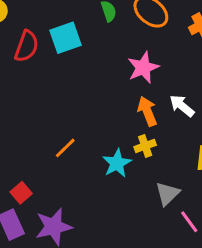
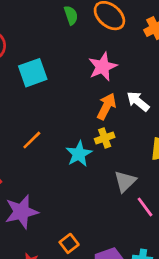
cyan square: (66, 38) -> (33, 73), moved
orange arrow: (147, 111) -> (106, 106), turned 48

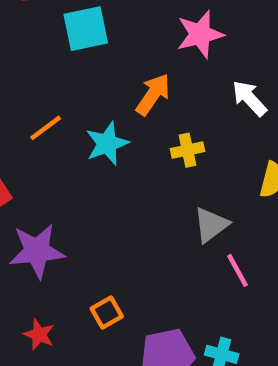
orange arrow: (106, 106) -> (153, 95), moved
orange line: (32, 140) -> (46, 128), moved
cyan star: (79, 154) -> (107, 144), moved

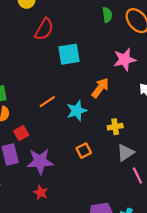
yellow cross: (187, 150) -> (115, 127), moved
orange square: (107, 313) -> (84, 151), moved
red star: (39, 335) -> (41, 193), moved

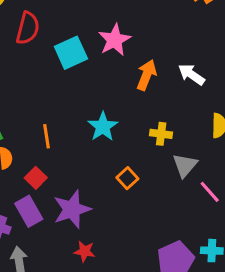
pink star: (125, 60) -> (114, 40), moved
orange arrow: (100, 88) -> (146, 75), moved
orange line: (47, 102) -> (46, 136), moved, turned -49
yellow cross: (115, 127) -> (161, 134), turned 32

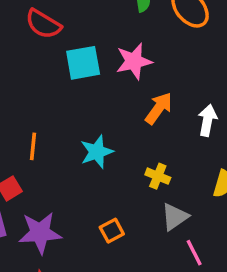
red semicircle: (28, 28) -> (43, 24), turned 92
white arrow: (191, 74) -> (207, 120), turned 52
orange square: (127, 178) -> (112, 231), moved

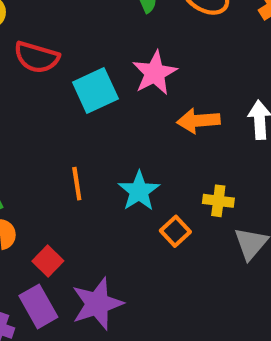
orange arrow: (159, 108) -> (198, 121), turned -116
orange line: (33, 146) -> (77, 184), moved
orange square: (112, 231) -> (175, 231), moved

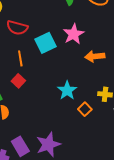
orange line: (77, 184) -> (20, 58), moved
red square: (48, 261) -> (18, 81), moved

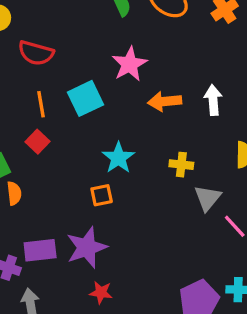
cyan square: (45, 43) -> (85, 98), moved
orange square: (85, 109) -> (102, 195), moved, turned 32
purple rectangle: (20, 146) -> (40, 250), turned -66

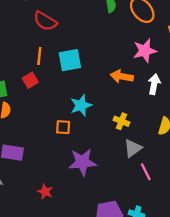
pink star: (130, 64) -> (145, 51), moved
purple star: (87, 247) -> (83, 162), moved

